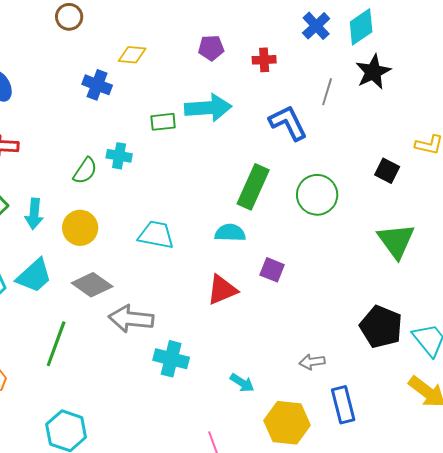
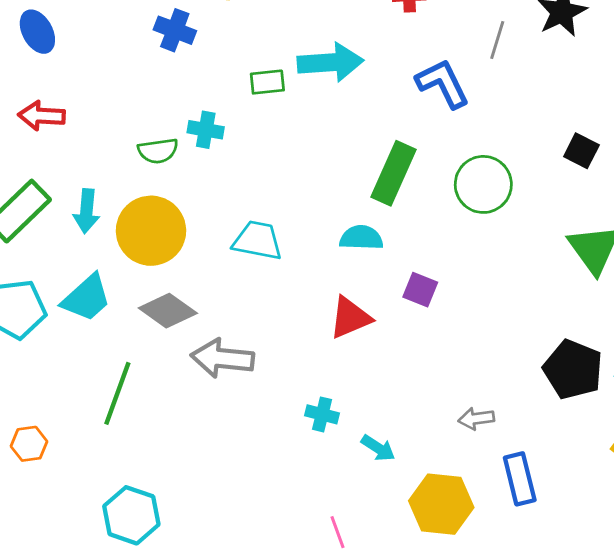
green semicircle: (85, 171) -> (158, 151), turned 48
yellow circle: (80, 228) -> (151, 231), size x1.4
cyan cross: (171, 359) -> (322, 414), moved, size x0.7

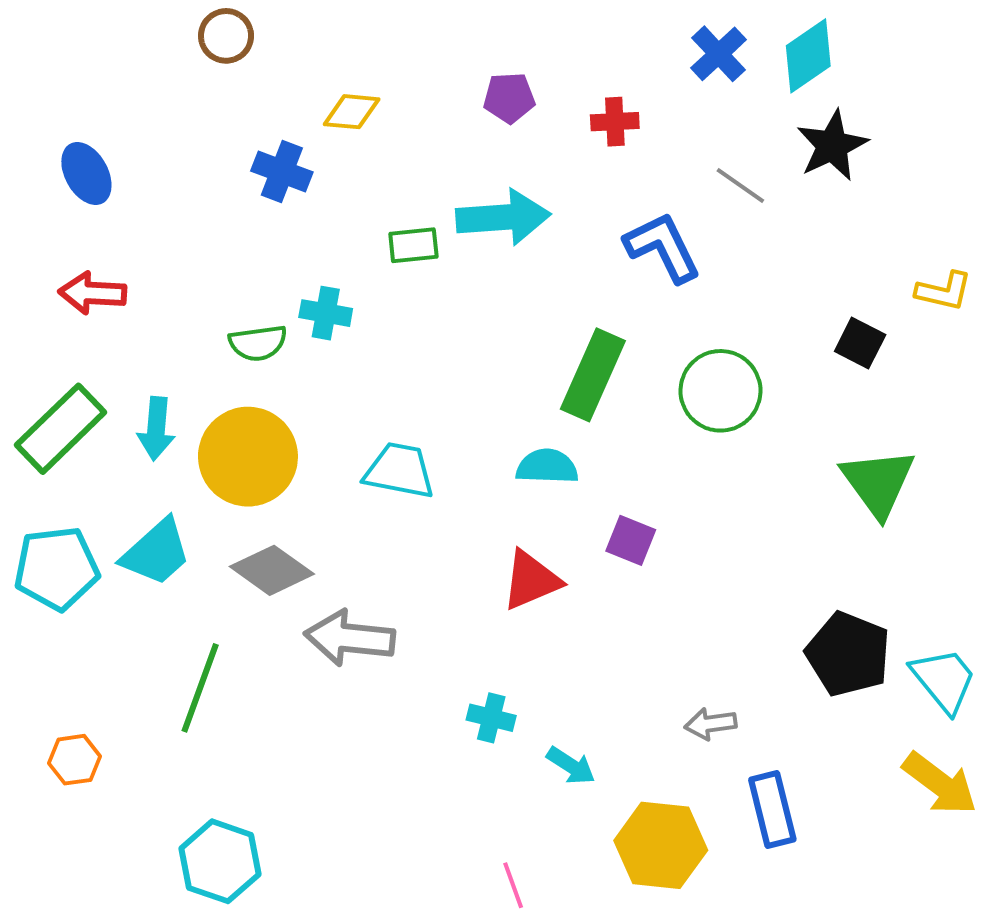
gray line: (497, 40) -> (740, 185), turned -72

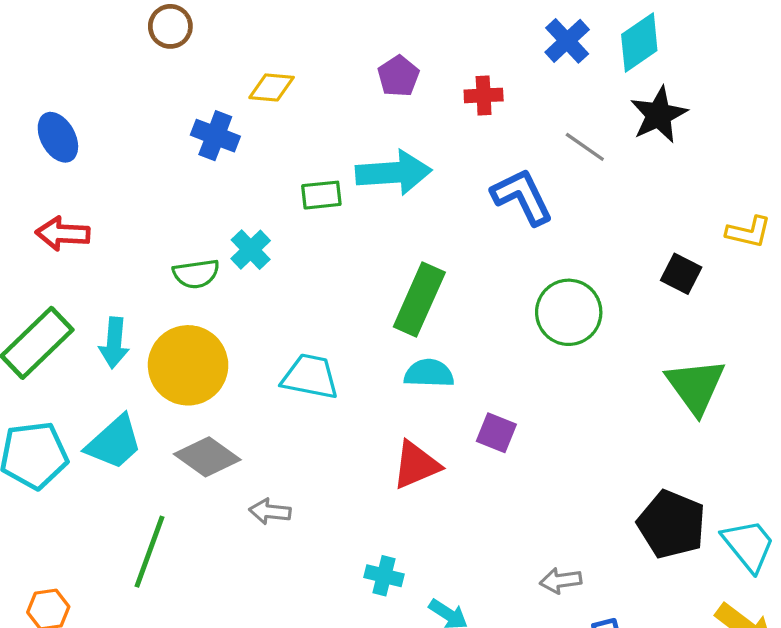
purple pentagon: (509, 98) -> (398, 76), turned -30
cyan cross: (326, 313) -> (251, 250), turned 36
green rectangle: (593, 375) -> (419, 299), moved
gray arrow: (350, 638) -> (270, 511), size x0.6

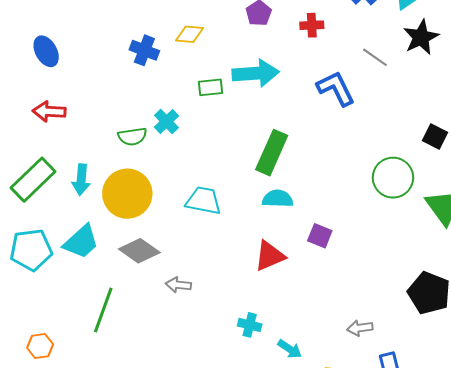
yellow diamond: (272, 87) -> (189, 34), moved
green circle: (569, 312) -> (393, 178), moved

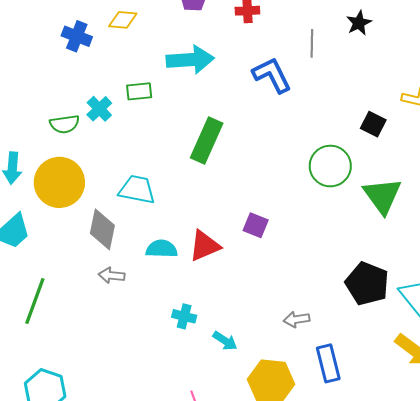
black star: (421, 37) -> (359, 23), size x0.7
gray line: (375, 57) -> (312, 43), turned 56
green rectangle: (211, 87) -> (139, 91), moved
cyan semicircle: (278, 199) -> (162, 249), moved
gray diamond: (139, 251) -> (102, 229), moved, turned 66

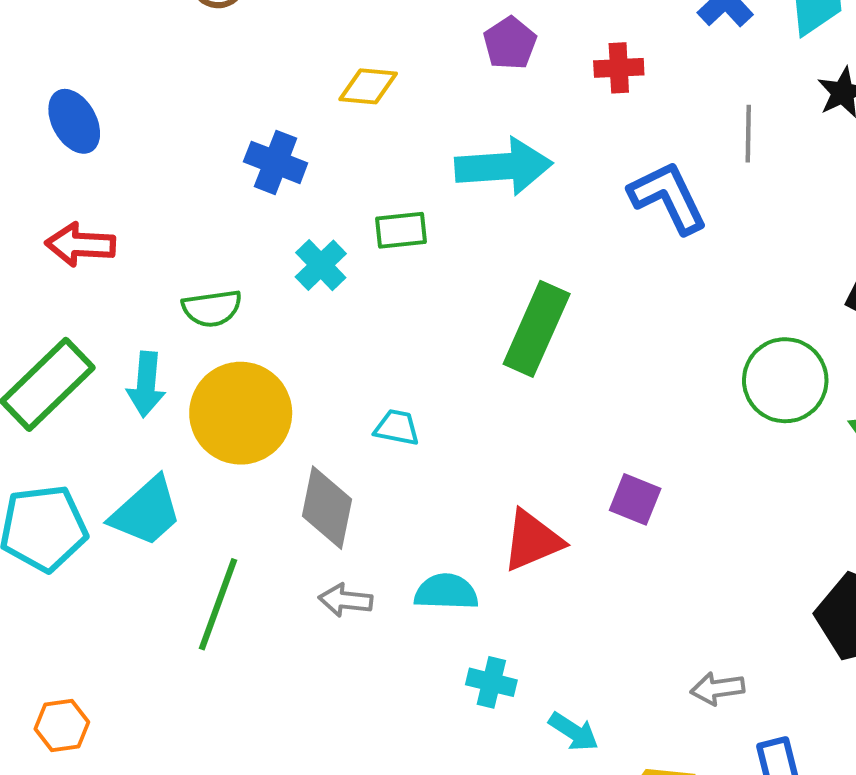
blue cross: (77, 36) -> (276, 162), moved
green semicircle: (65, 124) -> (212, 308), moved
cyan trapezoid: (137, 190) -> (397, 428), size x0.6
cyan semicircle: (162, 249) -> (446, 592), moved
green line: (35, 301) -> (218, 604), moved

